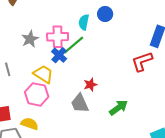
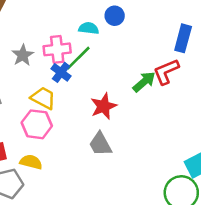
cyan semicircle: (84, 22) -> (89, 28), turned 91
red star: (90, 85) -> (104, 106), size x1.5
gray trapezoid: (80, 103) -> (100, 144), moved
green arrow: (118, 108) -> (144, 82), moved

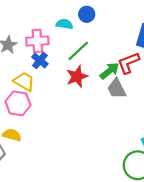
green line: (78, 58) -> (78, 51), moved
red star: (104, 106) -> (77, 77), moved
gray trapezoid: (100, 144) -> (117, 89), moved

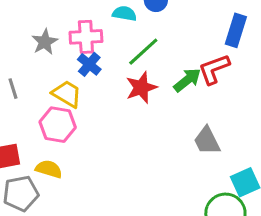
gray trapezoid: (117, 89) -> (207, 141), moved

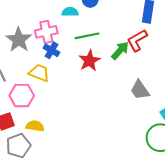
gray star: (45, 42) -> (19, 40), size x1.4
green line: (143, 52) -> (87, 36), turned 40
pink hexagon: (58, 125) -> (22, 96), moved

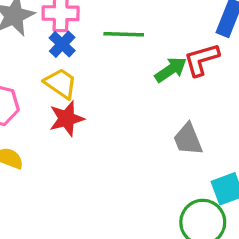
red star: (89, 61) -> (67, 119), moved
yellow trapezoid: (39, 73) -> (61, 83), moved

